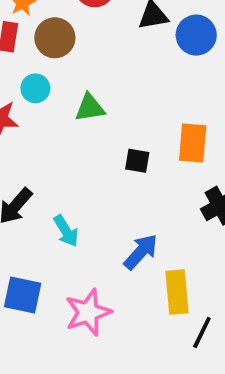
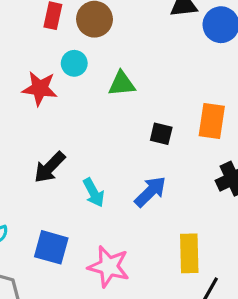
blue arrow: (141, 252) -> (150, 192), moved
pink star: (88, 312) -> (109, 267), turned 30

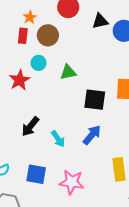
red star: (40, 88) -> (19, 80), turned -30
black square: (161, 134) -> (95, 100), size x1.6

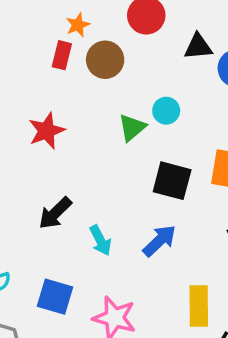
cyan circle: (39, 63) -> (166, 111), moved
green triangle: (68, 72) -> (132, 128), turned -36

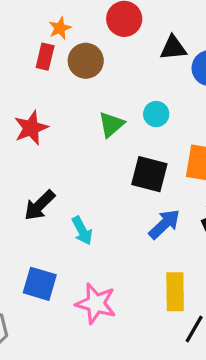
cyan circle: (166, 111) -> (156, 114), moved
blue arrow: (160, 241) -> (164, 224), moved

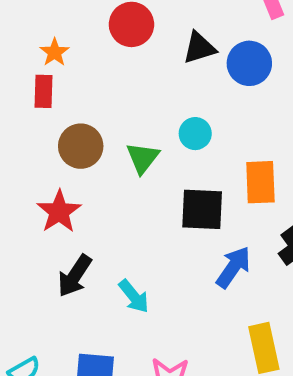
brown circle: (86, 61) -> (81, 146), moved
red star: (31, 128) -> (59, 212), moved

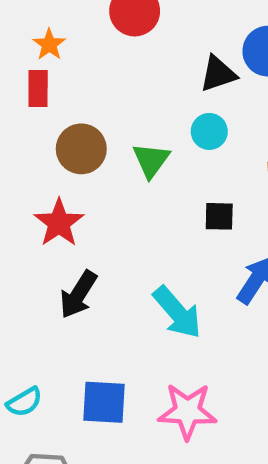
black triangle: (199, 48) -> (218, 74), moved
black square: (202, 209) -> (219, 216), size x0.6
cyan arrow: (134, 296) -> (177, 312), moved, size x1.4

